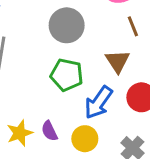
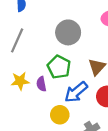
purple semicircle: (49, 131) -> (41, 84), moved
yellow star: (20, 133) -> (20, 81), moved

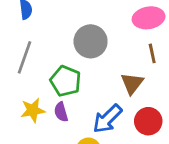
green pentagon: (59, 67) -> (66, 81), moved

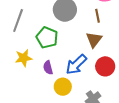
brown line: (152, 53) -> (98, 16), moved
purple semicircle: (61, 112) -> (48, 68), moved

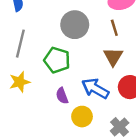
yellow star: (24, 58) -> (20, 82), moved
blue arrow: (76, 64) -> (95, 88), turned 80

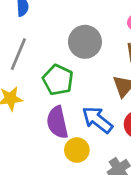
purple semicircle: (62, 96) -> (57, 122), size x1.6

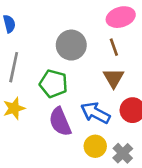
yellow circle: (77, 150) -> (95, 146), moved

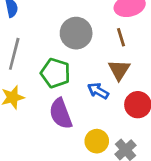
blue arrow: (95, 113) -> (98, 91), moved, size x0.7

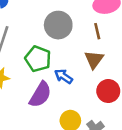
blue arrow: (98, 91) -> (64, 76), moved
purple semicircle: (61, 114) -> (40, 95), turned -132

